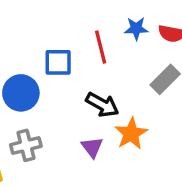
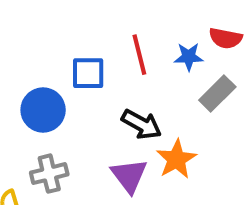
blue star: (136, 28) -> (189, 57), moved
purple triangle: (92, 147) -> (129, 176), size x1.4

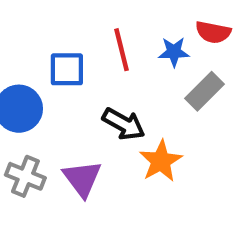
gray cross: (49, 174) -> (25, 176), turned 36
purple triangle: (129, 176) -> (82, 179), moved

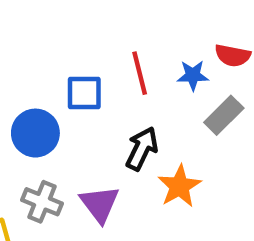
black arrow: (124, 124) -> (142, 149), turned -93

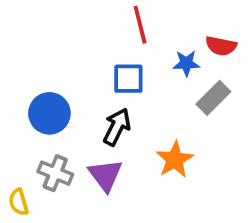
red line: (140, 73) -> (140, 25), moved
blue square: (84, 93) -> (128, 79), moved
black arrow: (142, 149) -> (117, 127), moved

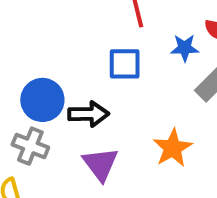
black arrow: (117, 127) -> (89, 114), moved, turned 63
gray cross: (55, 173) -> (30, 146), moved

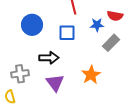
blue circle: (42, 100) -> (32, 25), moved
gray cross: (30, 146) -> (20, 74), turned -30

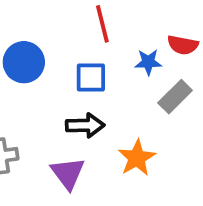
black arrow: (49, 58) -> (85, 125), moved

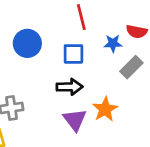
purple triangle: (68, 173) -> (75, 120), moved

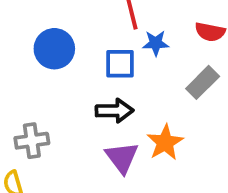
blue star: (113, 43) -> (156, 43), moved

